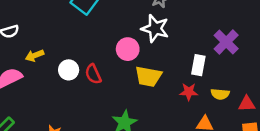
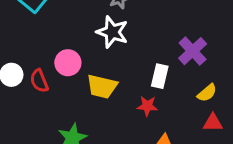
pink circle: (128, 49) -> (68, 63), moved
yellow semicircle: (220, 94) -> (207, 93), moved, turned -48

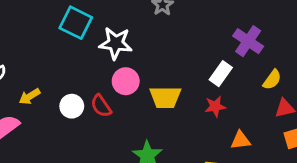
white star: (112, 32) -> (116, 43), moved
white rectangle: (160, 76) -> (221, 74), turned 35

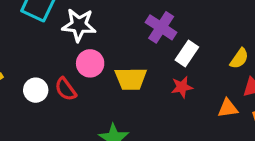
purple cross: (248, 41) -> (161, 27), moved
orange triangle: (240, 140) -> (228, 108), moved

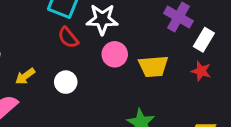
red star: (182, 87) -> (201, 71), turned 30
red semicircle: (66, 89) -> (68, 38), moved

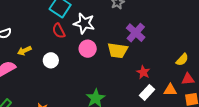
white rectangle: (204, 40) -> (147, 92), moved
yellow trapezoid: (153, 66) -> (118, 51), moved

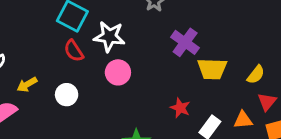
yellow trapezoid: (118, 51) -> (212, 69), moved
red star: (143, 72) -> (180, 108), moved
red triangle: (188, 79) -> (267, 102), turned -40

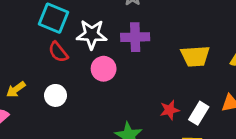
purple cross: (185, 42) -> (135, 37), moved, turned -32
red star: (180, 108) -> (170, 110), moved, turned -30

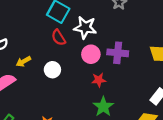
purple cross: (135, 37) -> (118, 53), moved
red star: (170, 110) -> (99, 80), moved

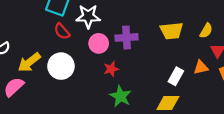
yellow arrow: (23, 61) -> (29, 62), size x1.5
white circle: (52, 70) -> (61, 66), size x1.5

